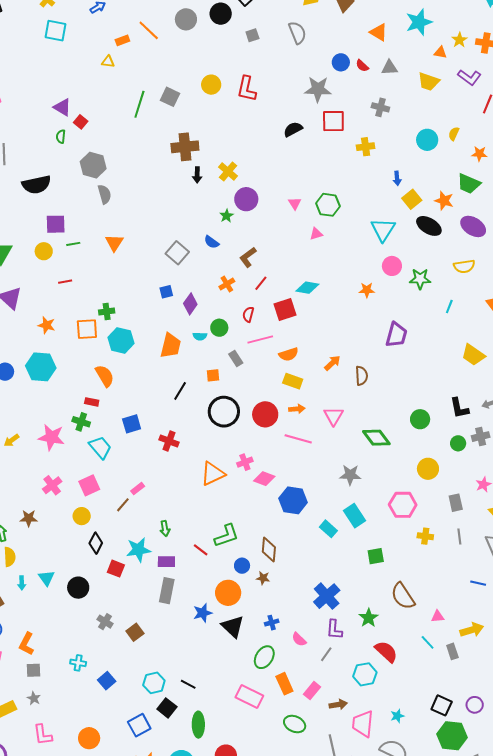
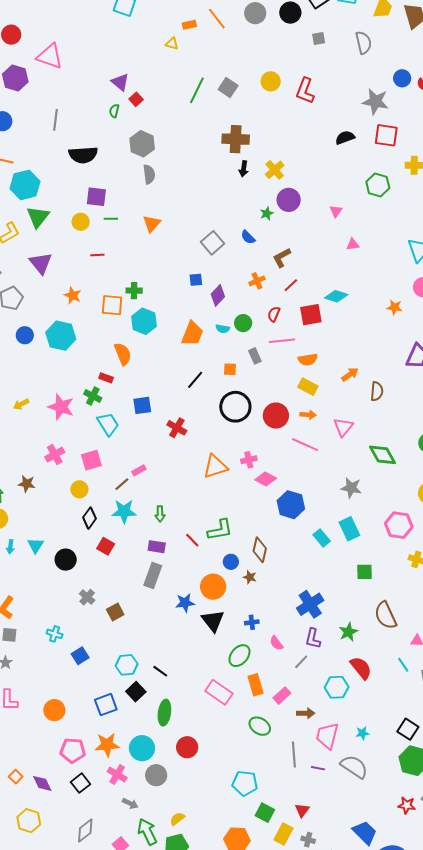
green hexagon: (328, 205) -> (378, 185), moved
cyan star: (138, 550) -> (124, 511), moved

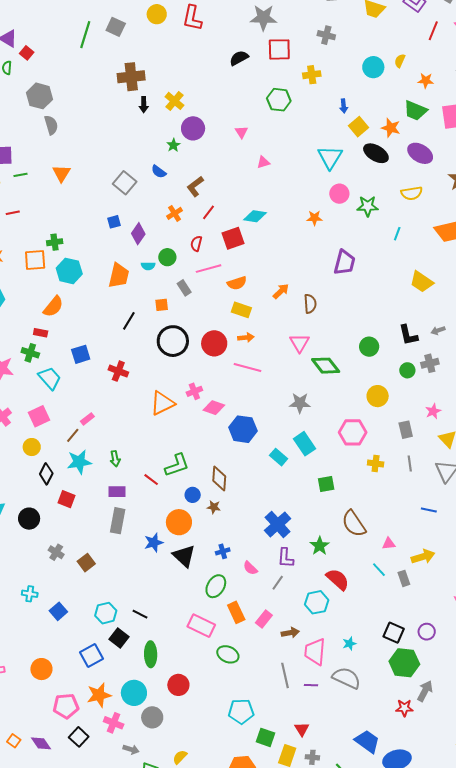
orange semicircle: (123, 354) -> (53, 307), turned 70
pink triangle: (343, 427) -> (299, 343), moved
green ellipse: (260, 726) -> (228, 654), moved

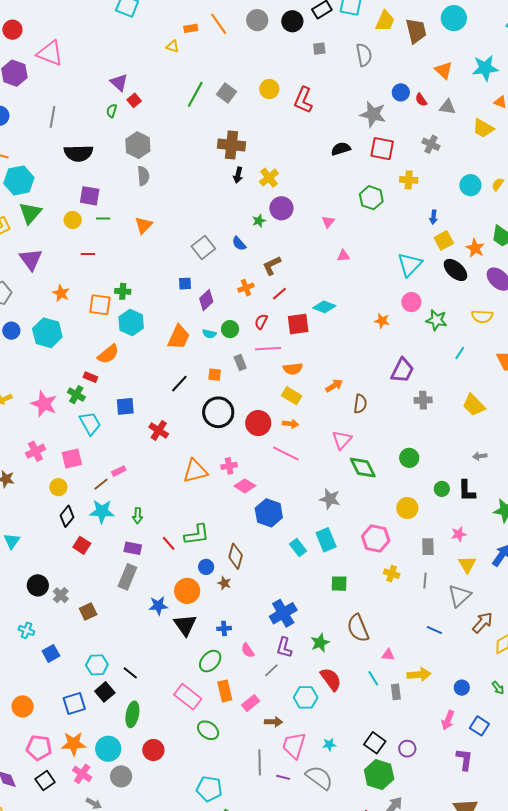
black L-shape: (408, 335) -> (467, 491), moved
gray cross: (430, 363) -> (423, 400), moved
black circle: (29, 519) -> (38, 585), moved

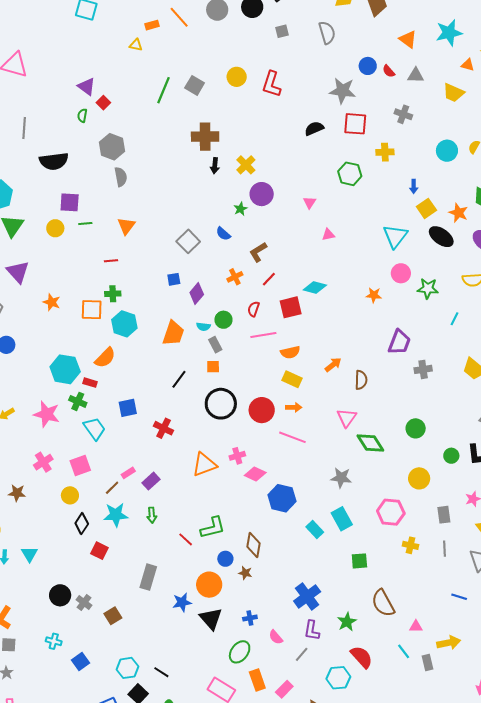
red line: (88, 254) -> (111, 261), moved
cyan hexagon: (47, 333) -> (65, 369), moved
gray rectangle: (240, 363) -> (215, 345), moved
purple rectangle: (133, 548) -> (151, 481), moved, turned -48

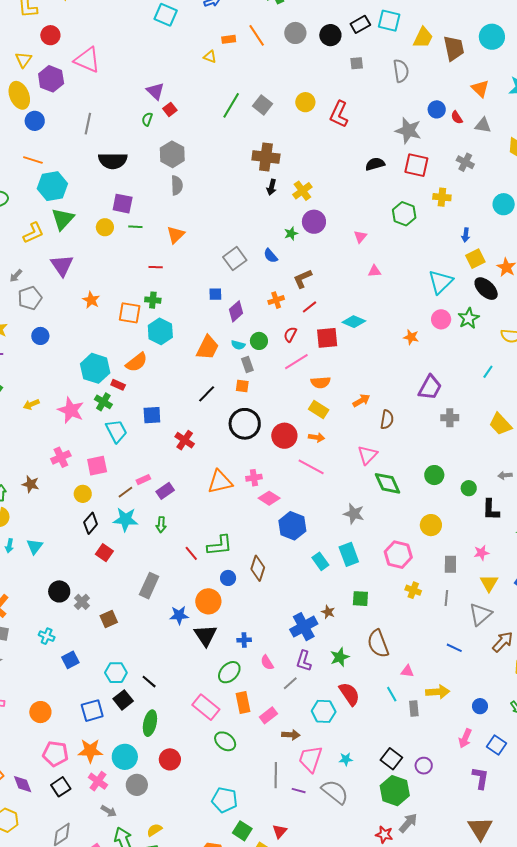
green star: (428, 289) -> (469, 318), moved, turned 30
pink line: (263, 335) -> (296, 362), turned -30
green circle: (451, 456) -> (469, 488), moved
brown star: (245, 573) -> (328, 612), moved

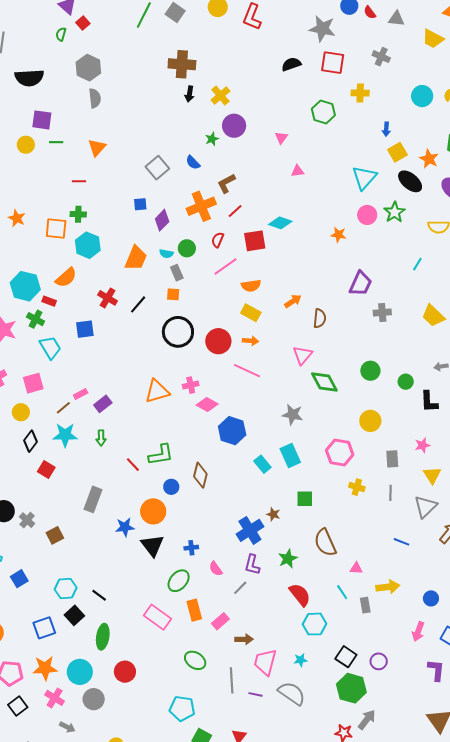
orange cross: (276, 300) -> (201, 206), size x1.8
red cross: (185, 440) -> (108, 298), moved
cyan hexagon: (324, 711) -> (315, 624), moved
green ellipse: (225, 741) -> (195, 660), moved

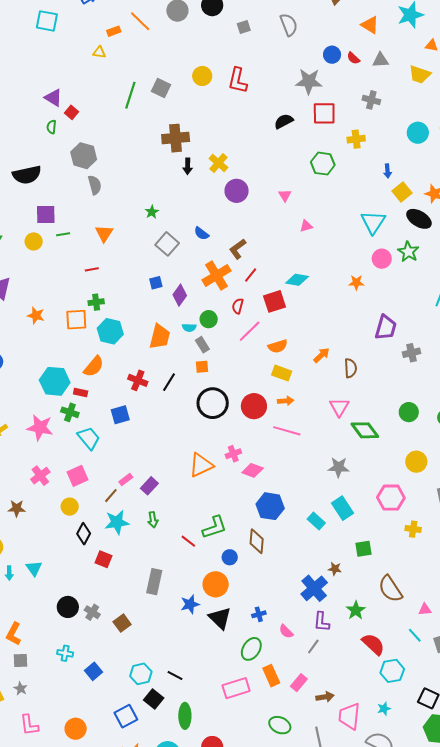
green star: (212, 139) -> (152, 212), moved
blue hexagon: (232, 431) -> (270, 506), moved
pink rectangle: (158, 617) -> (236, 688), turned -44

